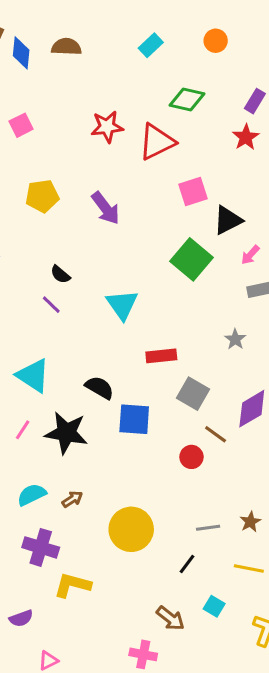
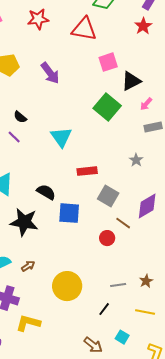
red star: (107, 127) -> (38, 19), moved
red triangle: (157, 142) -> (84, 29), turned 36

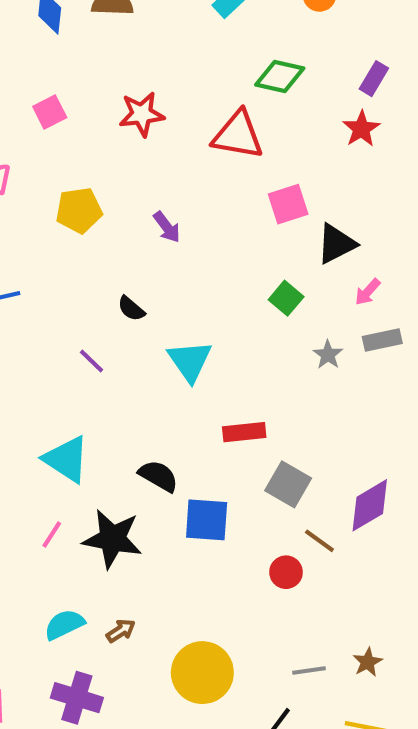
purple arrow: (50, 73) -> (167, 227), size x0.7
green square: (107, 107) -> (286, 298), size x0.6
black semicircle: (20, 117) -> (131, 309), moved
gray star: (136, 160) -> (328, 355), moved

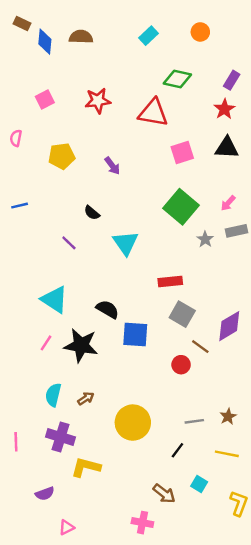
black triangle: (336, 244) -> (227, 148), moved, turned 30
green square: (286, 298) -> (181, 207), size x1.8
red rectangle: (244, 432) -> (170, 281), moved
cyan semicircle: (64, 624) -> (53, 395), turned -50

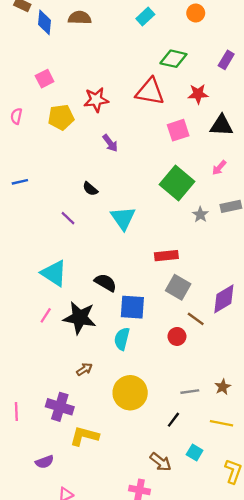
red star: (98, 101) -> (96, 100), moved
red star: (224, 109) -> (198, 94), moved, turned 30
yellow pentagon: (62, 156) -> (61, 117), moved
pink arrow: (228, 203) -> (219, 168), moved
cyan semicircle: (53, 395) -> (122, 339), moved

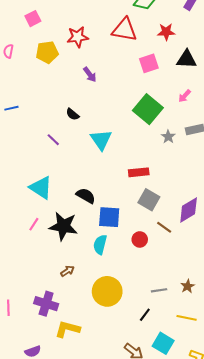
red circle: (177, 336) -> (140, 239), moved
cyan square: (195, 453) -> (163, 343), size x1.5

